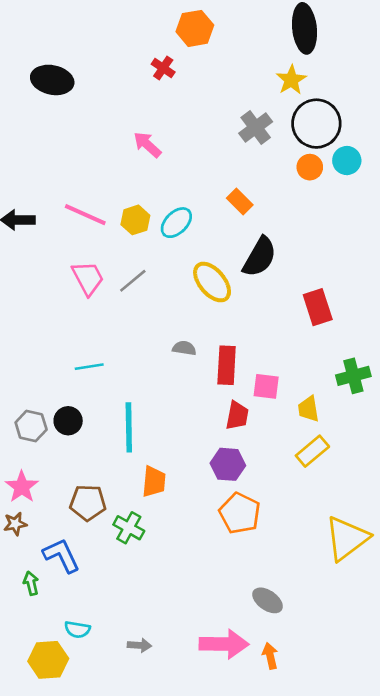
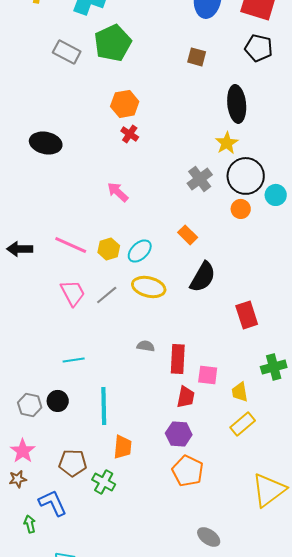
orange hexagon: (195, 28) -> (125, 104), moved
cyan circle: (347, 161) -> (276, 195), moved
yellow ellipse: (212, 282) -> (149, 287), moved, turned -36

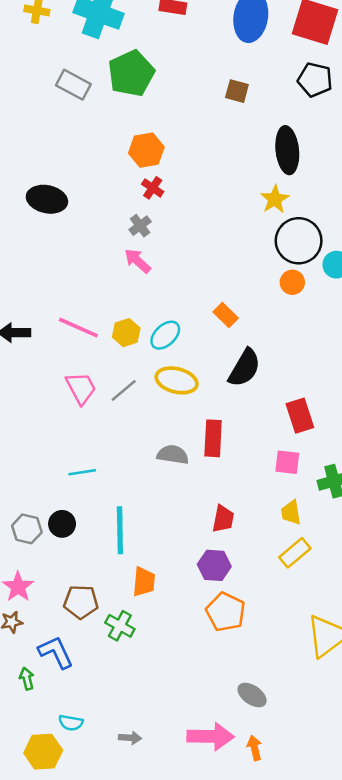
gray cross: (200, 179) -> (140, 226), moved, size x0.7
gray semicircle: (146, 346) -> (173, 455), size x1.4
red rectangle: (178, 359) -> (213, 438), moved
pink square: (208, 375) -> (287, 462), moved

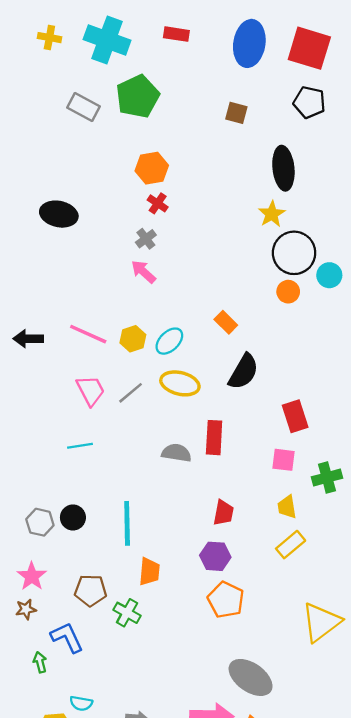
cyan line: (82, 472) -> (80, 446), moved
gray ellipse: (252, 695) -> (251, 677), size x1.6

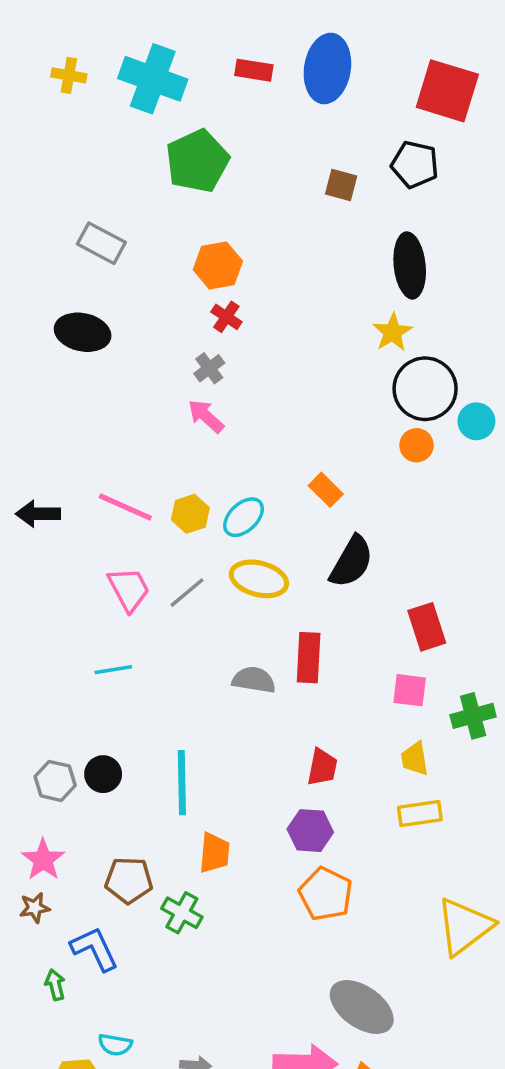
blue ellipse: (249, 43) -> (327, 69), moved
black pentagon: (309, 102) -> (415, 164), moved
gray rectangle: (84, 107) -> (101, 243), moved
yellow rectangle: (291, 545) -> (420, 813), turned 32

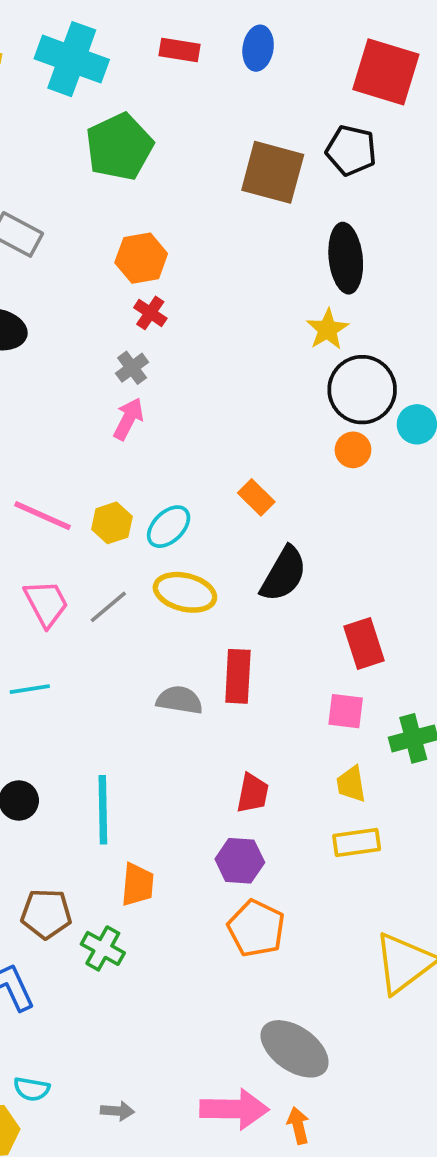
blue ellipse: (327, 69) -> (258, 48), size x0.6
brown square: (341, 185) -> (273, 172), size x1.8
pink arrow: (206, 416) -> (128, 419), turned 75

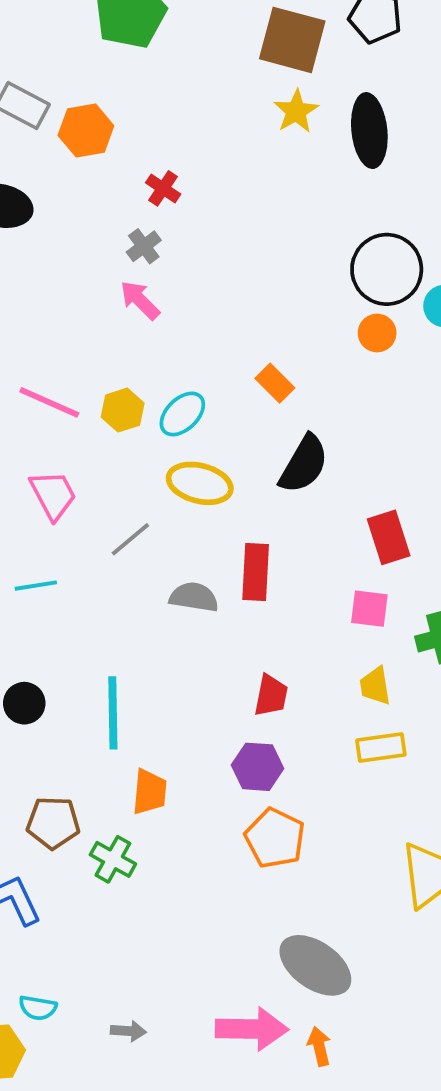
orange hexagon: (141, 258) -> (86, 131), moved
yellow star: (327, 329) -> (296, 111), moved
pink arrow: (128, 419) -> (140, 300), turned -72
gray line: (108, 607) -> (130, 539), moved

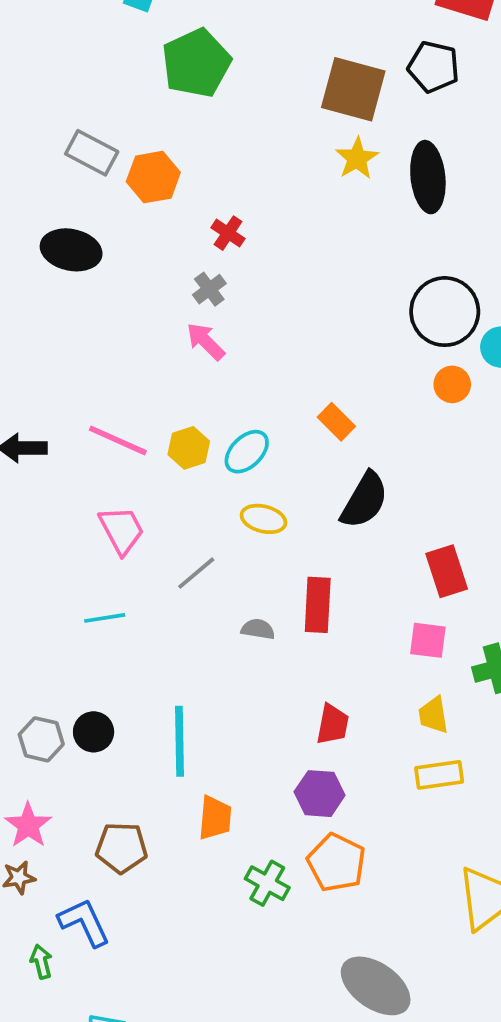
orange circle: (377, 333) -> (452, 384), moved
yellow ellipse: (200, 483) -> (264, 519), size x0.7
gray semicircle: (194, 597) -> (258, 629), size x0.7
green cross: (113, 859) -> (267, 883), moved

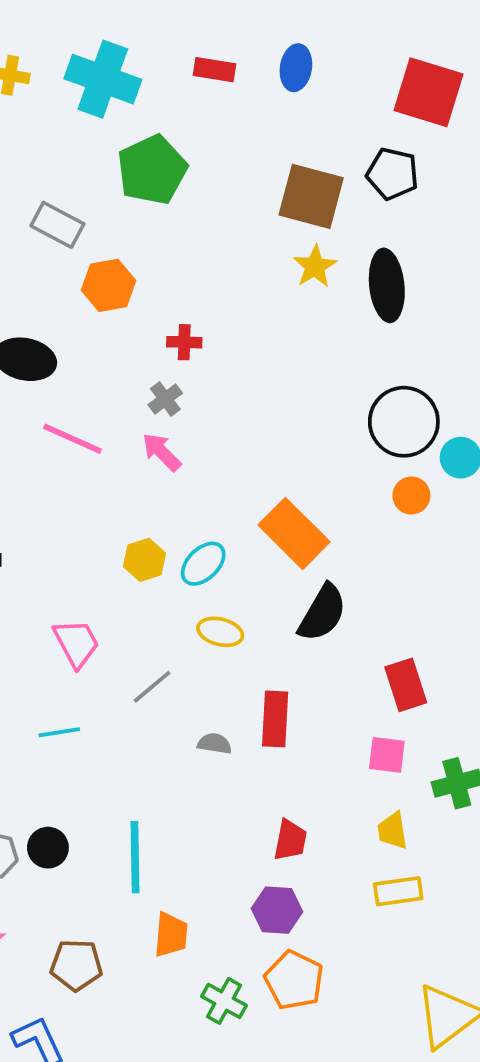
gray rectangle: (92, 153) -> (57, 225), moved
red cross: (228, 233) -> (184, 342), turned -32
orange rectangle: (336, 422) -> (294, 533), size x1.8
pink line: (118, 440) -> (73, 439), moved

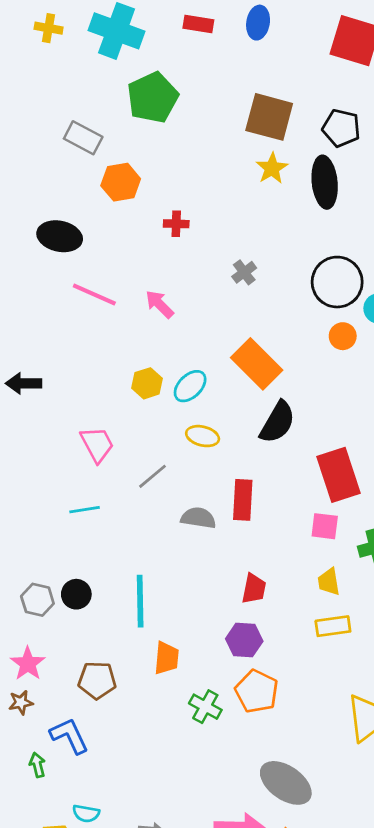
black pentagon: (392, 174) -> (341, 128), moved
gray cross: (165, 399) -> (244, 272), moved
red rectangle: (406, 685) -> (339, 475), size x1.4
gray semicircle: (215, 744) -> (198, 518), size x1.4

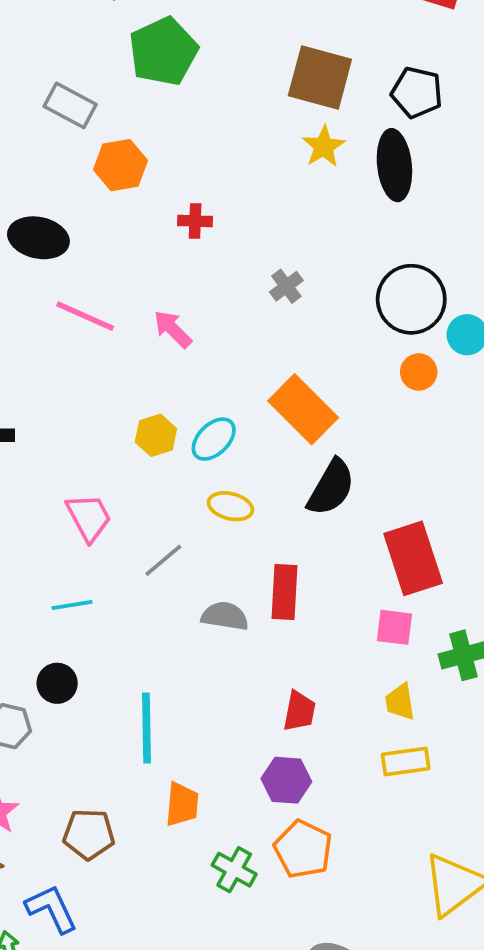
black circle: (76, 594) -> (57, 683), moved

